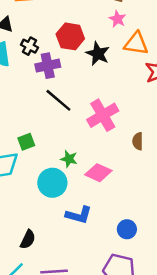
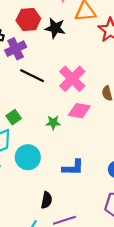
pink diamond: (98, 173) -> (79, 111), moved
cyan circle: (52, 183) -> (28, 157), moved
black semicircle: (28, 239) -> (46, 200), moved

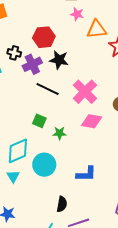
black star: (55, 28) -> (59, 60), moved
green square: (14, 117) -> (39, 121), moved, turned -32
green star: (53, 123) -> (60, 133), moved

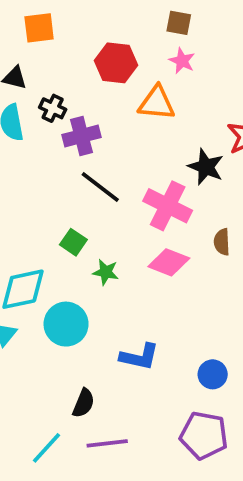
orange triangle: (96, 29) -> (157, 103), moved
red hexagon: (44, 37) -> (116, 63), moved
black star: (59, 60) -> (206, 167), moved
pink cross: (85, 92) -> (168, 206), turned -30

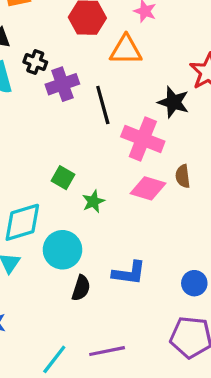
black line: (100, 187) -> (103, 105), moved, turned 42
brown semicircle: (222, 242) -> (183, 176), moved
green star: (106, 272) -> (93, 201), turned -30
black semicircle: (83, 403) -> (81, 288), moved

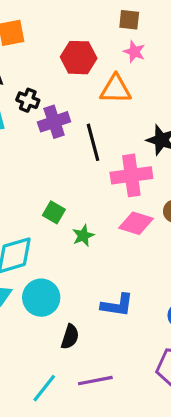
pink cross: (143, 139) -> (131, 175), turned -30
cyan circle: (62, 250) -> (41, 298), moved
black semicircle: (81, 288) -> (70, 337), moved

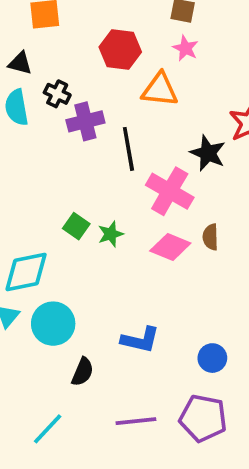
pink cross: (131, 175) -> (170, 191), turned 33
green star: (83, 236) -> (111, 234), moved
purple line: (95, 381) -> (136, 421), moved

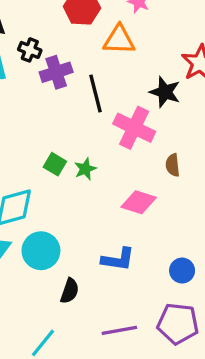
pink diamond: (170, 247) -> (139, 202), moved

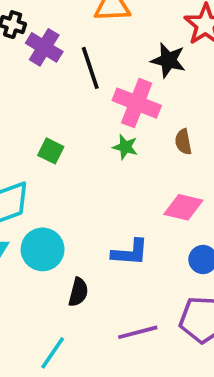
purple cross: (56, 72) -> (44, 47), turned -36
green star: (85, 169) -> (125, 147), moved, turned -30
pink diamond: (139, 202) -> (183, 207), moved

